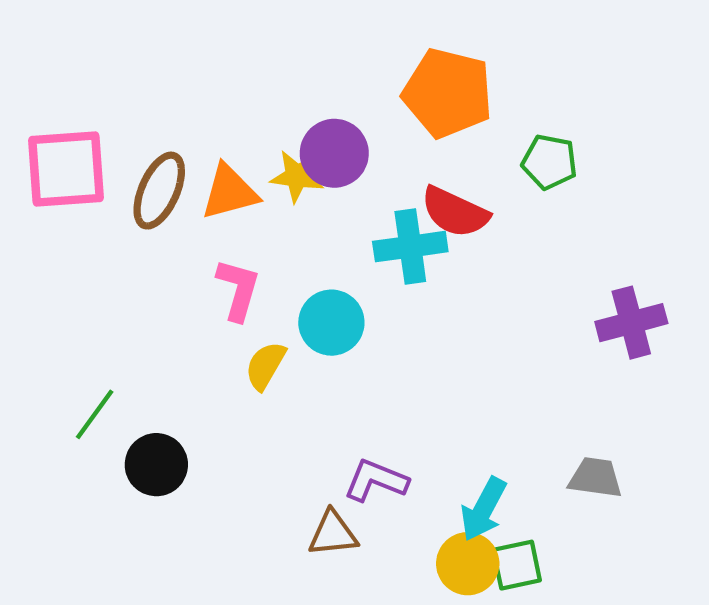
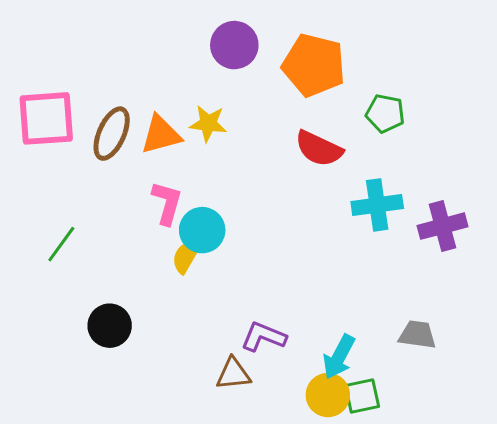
purple circle: (334, 153) -> (234, 45), moved
cyan cross: (410, 247) -> (377, 205), moved
cyan circle: (331, 323) -> (202, 230), moved
green line: (95, 414) -> (61, 244), moved

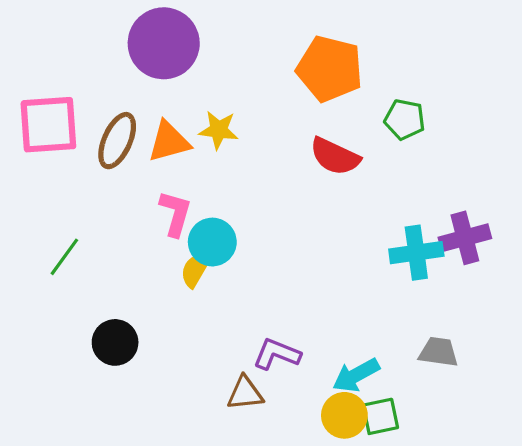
purple circle: (234, 45) -> (164, 43), moved, size x1.4
cyan cross: (377, 205) -> (416, 253), moved
cyan arrow: (339, 357) -> (356, 375), turned 33

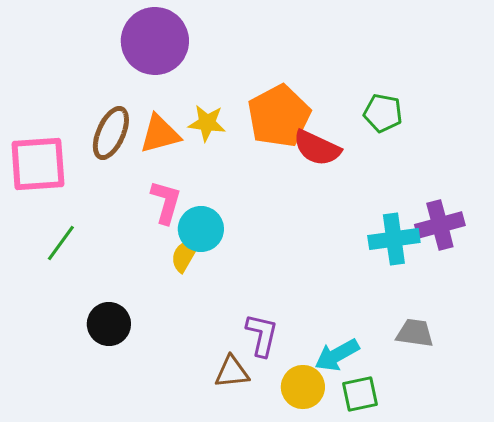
orange pentagon: (330, 69) -> (279, 116), moved, turned 30
pink square: (48, 125) -> (38, 164), moved
purple L-shape: (277, 354) -> (262, 335), turned 81
yellow circle: (344, 415) -> (303, 387), moved

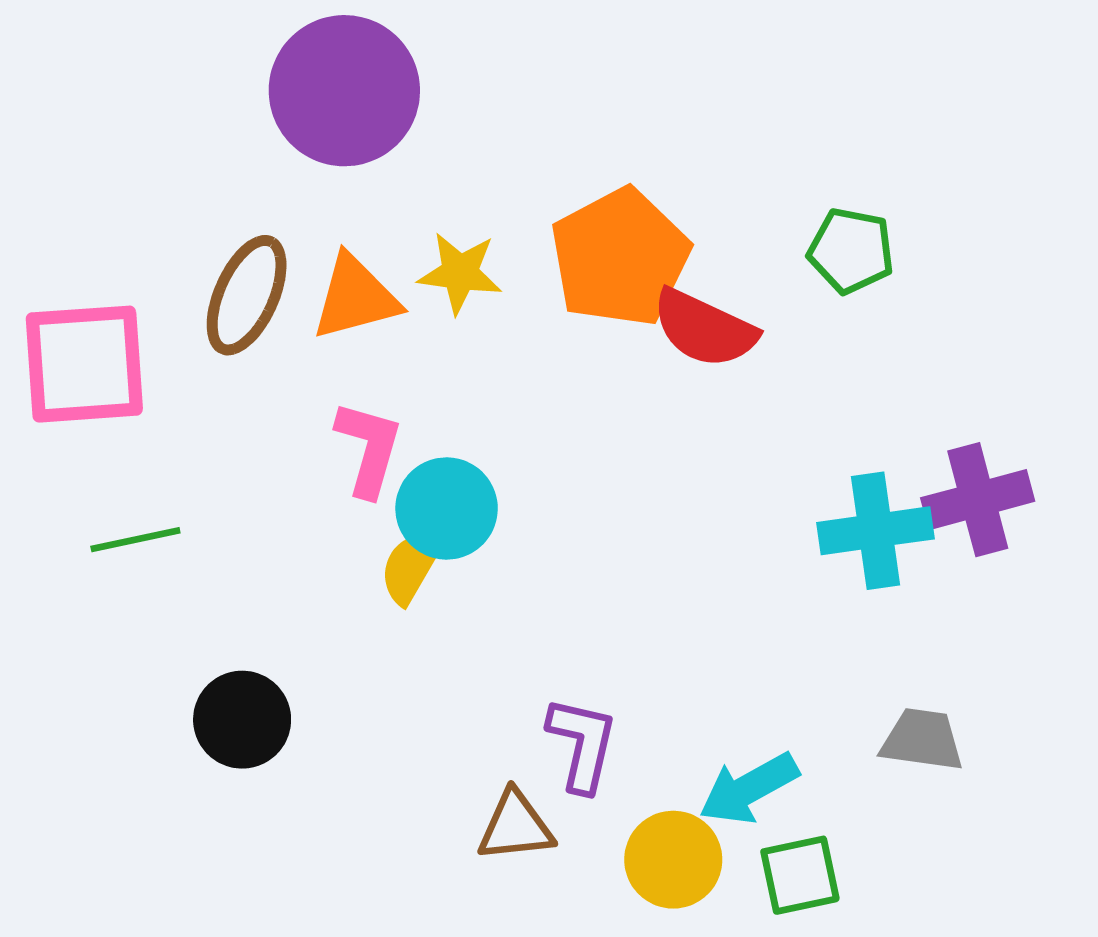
green line: (61, 243) -> (135, 540), turned 42

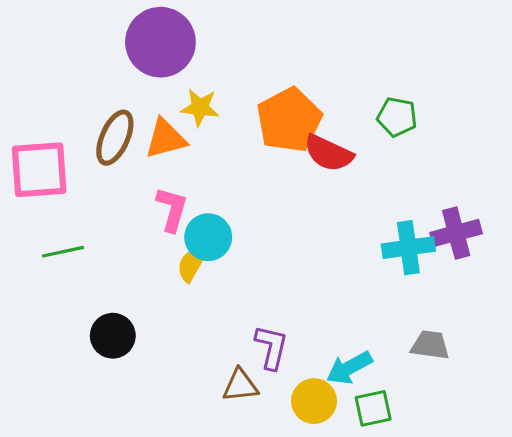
yellow star: (460, 273) -> (200, 108), moved

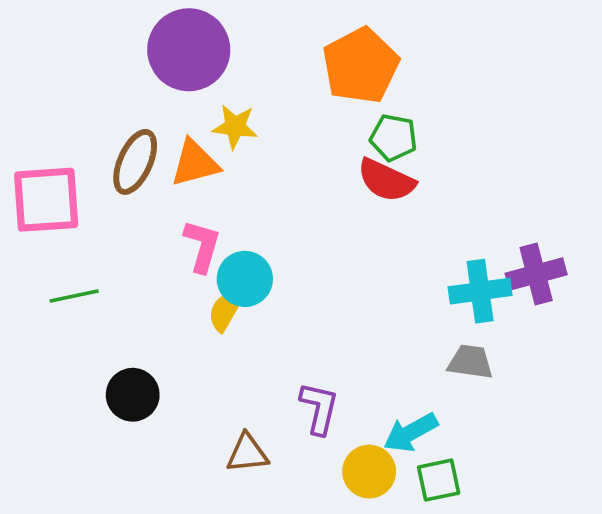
green pentagon: (397, 117) -> (394, 138), moved
orange pentagon: (289, 120) -> (361, 66), moved
gray trapezoid: (430, 345) -> (470, 362), moved
brown triangle: (240, 385) -> (247, 453), moved

